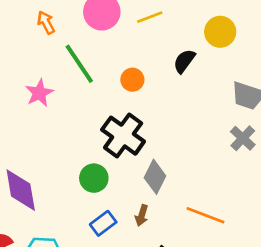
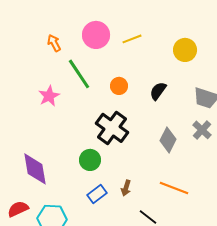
black semicircle: (184, 61) -> (158, 91), moved
gray diamond: (155, 177) -> (168, 140), moved

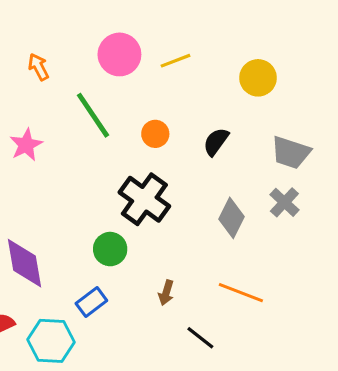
orange arrow: (54, 43) -> (39, 67), moved
pink star: (49, 96) -> (26, 145), moved
blue rectangle: (97, 194) -> (91, 302), moved

